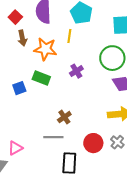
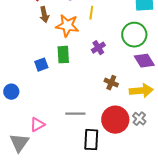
green rectangle: (41, 78) -> (63, 55), turned 66
brown cross: (64, 117) -> (111, 83), moved, turned -32
red circle: (93, 143) -> (115, 120), size x1.4

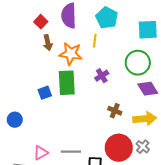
green rectangle: (63, 55) -> (67, 83), size x1.4
gray line: (75, 114) -> (71, 152), moved

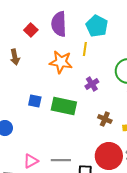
brown arrow: (48, 43) -> (15, 57), moved
green rectangle: (67, 83) -> (64, 106), moved, turned -75
blue square: (45, 93) -> (35, 101), turned 32

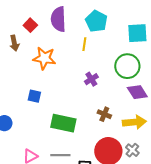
brown arrow: (15, 57) -> (14, 43), moved
orange star: (61, 62) -> (44, 58), moved
green rectangle: (64, 106) -> (63, 123), moved

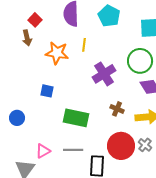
red square: (30, 25) -> (35, 20), moved
yellow line: (84, 44) -> (84, 45), moved
purple cross: (91, 79) -> (104, 74), size x1.6

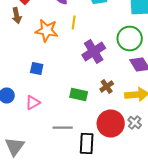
brown cross: (117, 109) -> (107, 86), turned 32
green rectangle: (76, 118) -> (79, 94), moved, size x0.7
pink triangle: (43, 151) -> (33, 102), moved

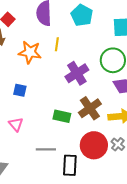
brown cross: (107, 86) -> (90, 108), size x1.6
pink triangle: (33, 102) -> (16, 124), turned -42

